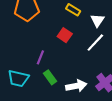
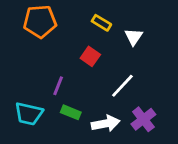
white line: (95, 43) -> (122, 86), moved
green rectangle: (50, 77) -> (71, 112), turned -32

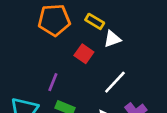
orange pentagon: (40, 21) -> (54, 20), moved
white triangle: (134, 37) -> (112, 39), moved, turned 36

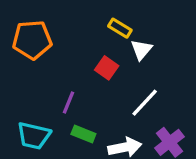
orange pentagon: (54, 20) -> (32, 40), moved
white triangle: (112, 39) -> (141, 50), turned -30

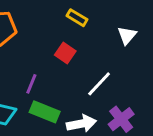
white triangle: (141, 50) -> (127, 35), moved
green rectangle: (83, 134) -> (45, 112), size x1.4

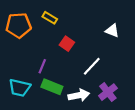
yellow rectangle: (77, 18) -> (50, 18), moved
white triangle: (127, 35) -> (112, 31), turned -48

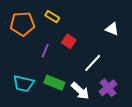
purple line: (42, 66) -> (45, 51), moved
white arrow: (79, 95) -> (80, 91), turned 54

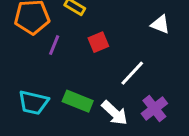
red square: (69, 41) -> (98, 42), turned 32
purple line: (45, 51) -> (54, 45), moved

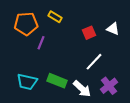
red square: (98, 42) -> (89, 33), moved

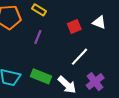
purple line: (41, 43) -> (38, 37), moved

